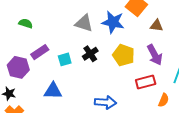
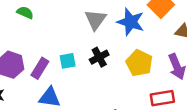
gray triangle: (84, 23) -> (95, 20), turned 42
purple rectangle: (40, 52) -> (40, 68), moved, turned -30

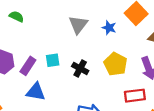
blue star: (131, 22) -> (109, 28), size x0.6
black cross: (99, 57) -> (80, 68), moved, turned -35

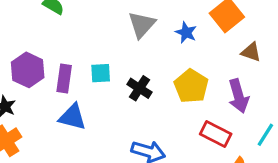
purple rectangle: (28, 66) -> (64, 79), turned -30
red rectangle: (135, 96) -> (216, 134), turned 30

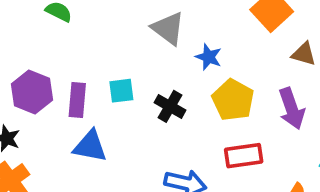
gray triangle: (142, 25) -> (168, 28), turned -32
blue star: (186, 33) -> (209, 57), moved
red rectangle: (216, 134) -> (244, 156), moved, turned -32

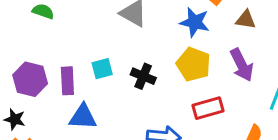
blue star: (209, 57) -> (195, 22), moved, size x1.4

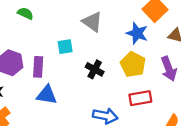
cyan square: (102, 69) -> (65, 47), moved

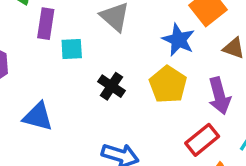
purple rectangle: (38, 67) -> (46, 24), moved
red rectangle: (140, 98) -> (202, 140), moved, turned -35

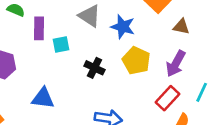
blue star: (178, 40) -> (123, 27), moved
purple arrow: (219, 96) -> (176, 64), turned 52

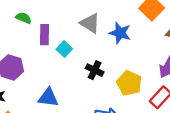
cyan square: (61, 44) -> (64, 49), turned -35
yellow pentagon: (136, 61) -> (129, 83), moved

